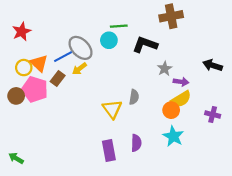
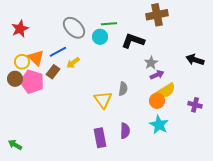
gray ellipse: (81, 48) -> (74, 28), moved
purple arrow: (181, 82) -> (157, 75), moved, turned -32
brown circle: (16, 96) -> (15, 79), moved

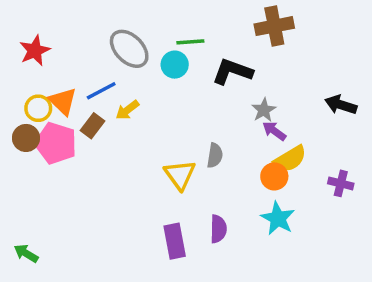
purple arrow: (157, 75) -> (274, 131), turned -120

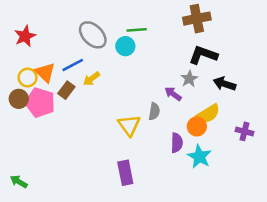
black L-shape: (232, 72) -> (203, 55), moved
black arrow: (341, 105) -> (224, 84), moved
purple arrow: (274, 131) -> (173, 94), moved
purple semicircle: (218, 229) -> (177, 143), moved

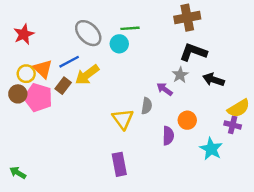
yellow arrow: (91, 79) -> (87, 75), size x1.5
yellow semicircle: (208, 114) -> (239, 108), moved
cyan star: (199, 157) -> (211, 149), moved

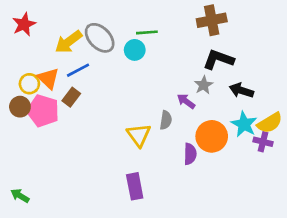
red star: (24, 34) -> (24, 24), moved
yellow arrow: (87, 75) -> (69, 42), moved
orange circle: (187, 120) -> (212, 136), size x1.5
cyan star: (211, 149) -> (244, 124), moved

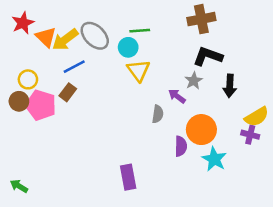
orange triangle: (48, 78) -> (46, 37), moved
black arrow: (241, 90) -> (230, 86), turned -105
cyan star: (244, 124) -> (214, 159), moved
yellow triangle: (139, 135) -> (138, 70), moved

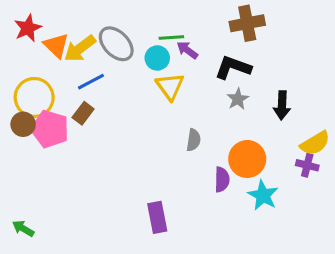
black L-shape: (208, 56) -> (233, 67), moved
yellow circle: (28, 79) -> (34, 97), size x1.6
purple arrow: (177, 96) -> (187, 50), moved

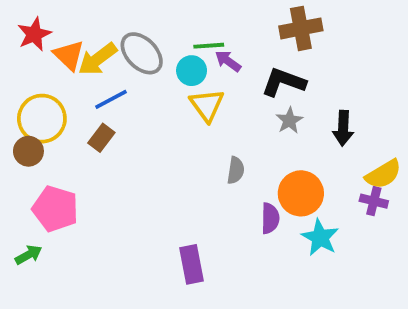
pink pentagon: (50, 129) -> (55, 209), moved
green arrow: (23, 228) -> (28, 255), moved, turned 120

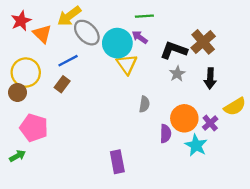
brown cross: (301, 28) -> (203, 42), moved, turned -30
green line: (209, 46) -> (144, 16), moved
yellow arrow: (98, 59) -> (69, 16), moved
cyan circle: (192, 71) -> (117, 43), size x1.6
purple cross: (374, 201) -> (210, 123), moved, turned 35

